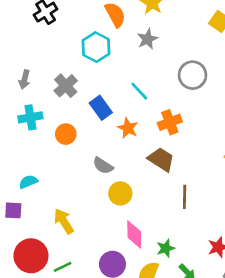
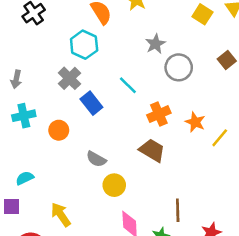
gray star: (147, 39) -> (155, 44), moved
gray cross: (66, 86) -> (70, 78), moved
orange star: (128, 128) -> (195, 122), moved
brown line: (185, 197) -> (178, 210), moved

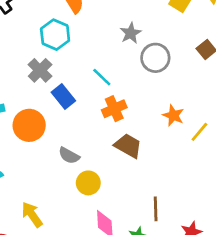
orange cross: (159, 114) -> (114, 109), moved
orange circle: (59, 130) -> (29, 125), size x1.5

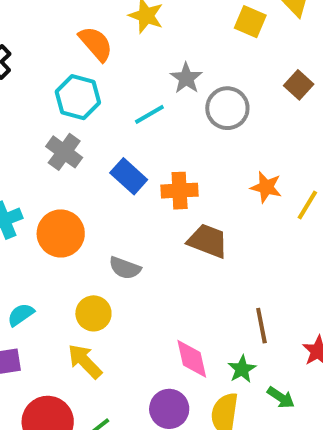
cyan line: (102, 77) -> (149, 114), moved, turned -65
blue rectangle: (63, 96) -> (129, 176), moved
orange cross: (114, 109) -> (180, 191), turned 30
yellow circle: (88, 183) -> (93, 313), moved

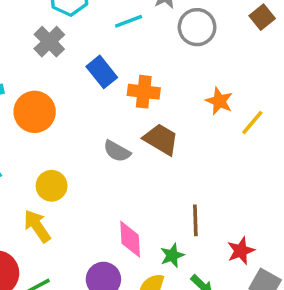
gray semicircle: (125, 268) -> (117, 151), moved

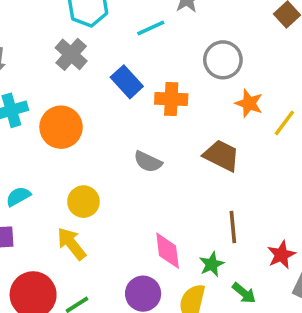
gray circle: (197, 27) -> (223, 60), moved
brown trapezoid: (161, 139) -> (221, 156), moved

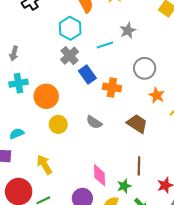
gray cross: (71, 54) -> (70, 56), moved
yellow circle: (83, 202) -> (58, 124), moved

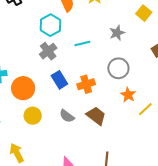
gray star: (128, 31) -> (117, 33), moved
blue rectangle: (87, 75) -> (59, 80), moved
orange cross: (112, 87) -> (86, 84), turned -30
brown trapezoid: (137, 124) -> (96, 116), moved

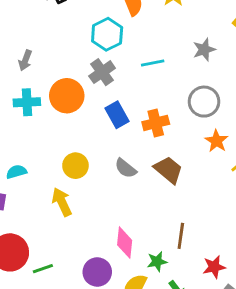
orange circle: (23, 88) -> (67, 96), moved
yellow arrow: (17, 153) -> (62, 202), moved

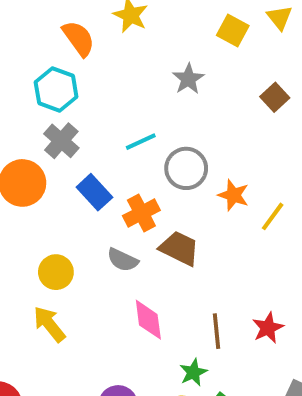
cyan line: (153, 63) -> (141, 142), moved
gray circle: (204, 102) -> (186, 168), moved
orange cross: (156, 123) -> (141, 213), moved
pink diamond: (125, 243) -> (148, 320), moved
red star: (214, 267) -> (268, 328), moved

